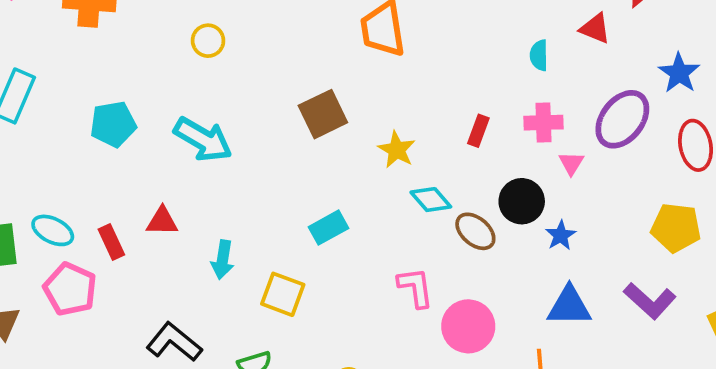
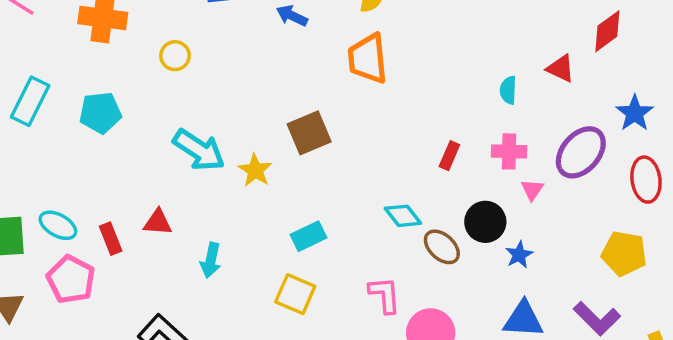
yellow circle: (208, 41) -> (175, 56), moved
cyan pentagon: (113, 124) -> (100, 113), moved
yellow star: (397, 150) -> (255, 170), moved
yellow square: (283, 294) -> (295, 294), moved

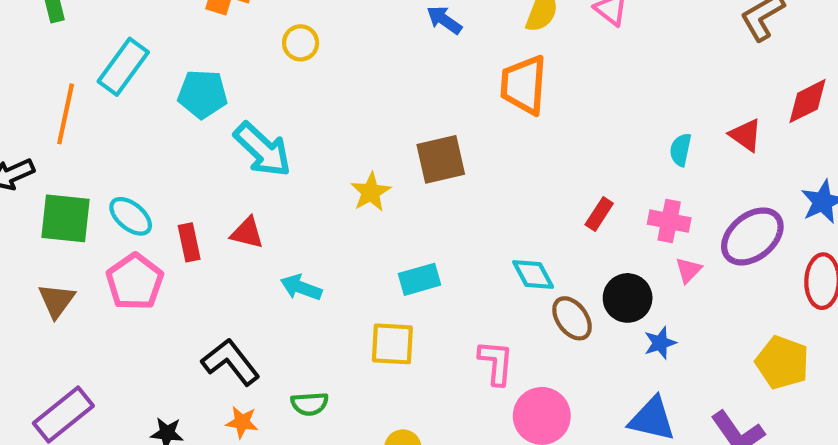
cyan arrow: (199, 150) -> (263, 150), moved
cyan arrow: (211, 260) -> (301, 287), turned 88
yellow square: (295, 294) -> (392, 344), turned -30

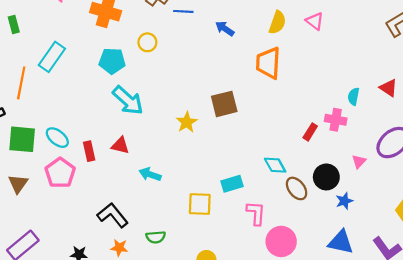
cyan pentagon: (202, 94) -> (112, 61), moved
pink cross: (669, 221) -> (336, 120), moved
cyan rectangle: (419, 279) -> (232, 184), moved

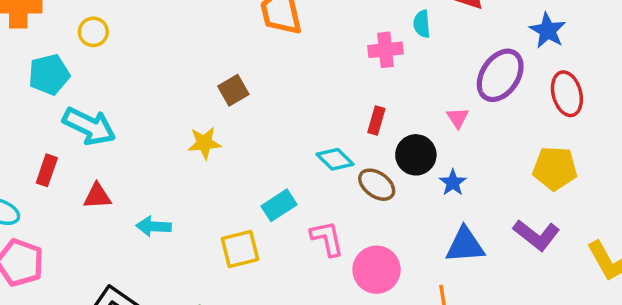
brown square: (224, 104) -> (233, 90), size x0.7
pink cross: (336, 120) -> (386, 50), moved
yellow star: (187, 122) -> (204, 143), moved, turned -30
red rectangle: (310, 132) -> (376, 120), moved
red rectangle: (89, 151) -> (47, 170), moved, turned 48

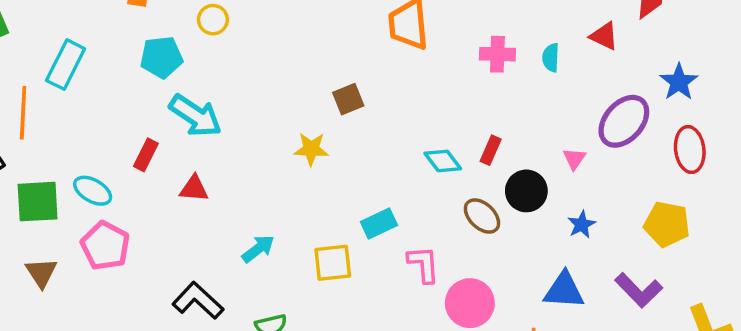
pink cross: (386, 50) -> (497, 54), moved
cyan diamond: (335, 159) -> (443, 161), moved
blue star: (453, 183) -> (582, 225), moved
cyan arrow: (154, 226) -> (258, 249), moved, turned 132

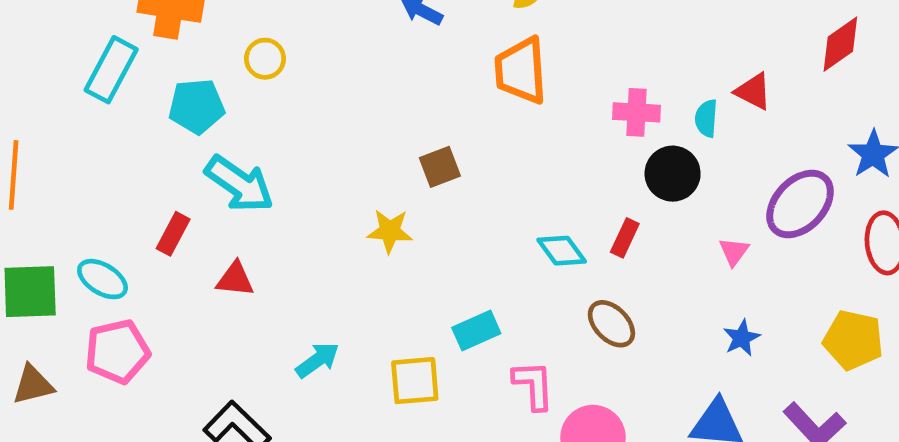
red triangle: (604, 36) -> (753, 91), moved
cyan rectangle: (66, 65) -> (111, 70), moved
black circle: (526, 191) -> (673, 174), moved
pink pentagon: (105, 246) -> (117, 352), turned 30
brown triangle: (41, 273) -> (33, 385), turned 48

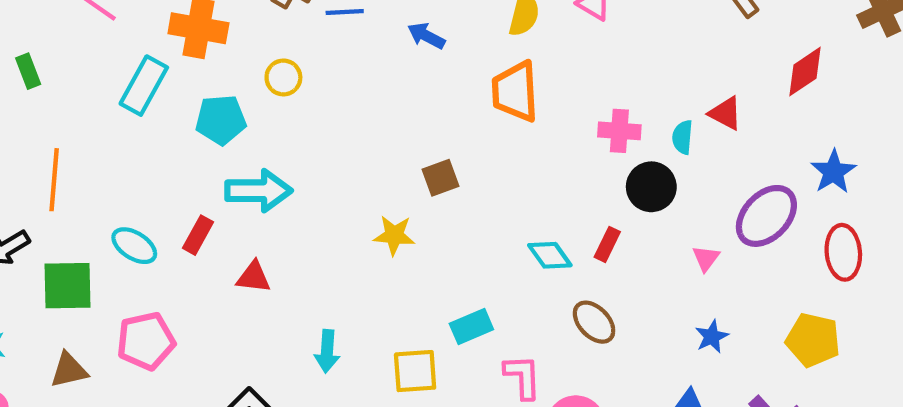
cyan arrow: (239, 184) -> (259, 191), turned -36
cyan ellipse: (102, 279) -> (134, 246), moved
cyan arrow: (317, 360) -> (327, 351), turned 129

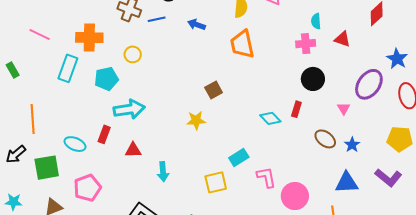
pink cross: (619, 131) -> (306, 44), moved
cyan semicircle: (682, 137) -> (316, 21), moved
brown ellipse: (594, 322) -> (325, 139), moved
cyan arrow: (327, 351) -> (163, 172), moved

